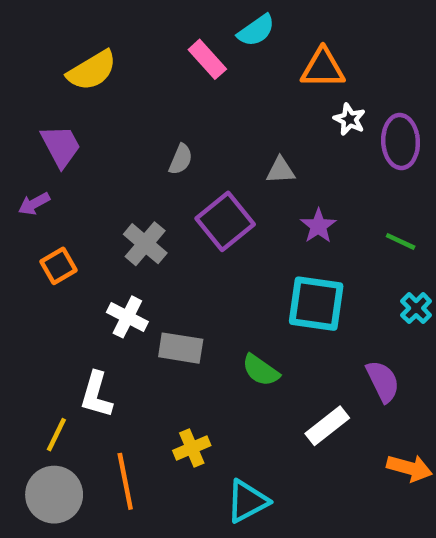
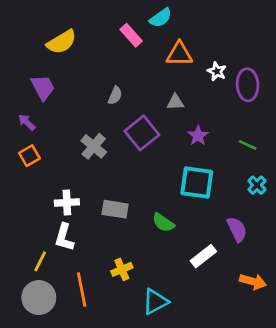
orange triangle: (323, 68) -> (179, 54), moved
purple arrow: (34, 204) -> (27, 122), turned 72
orange square: (59, 266) -> (29, 156), moved
white cross: (127, 317) -> (67, 203), moved, turned -30

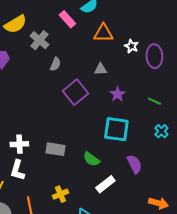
gray cross: (94, 146) -> (39, 40), moved
purple semicircle: (237, 229) -> (134, 164), moved
white rectangle: (203, 256) -> (105, 184), moved

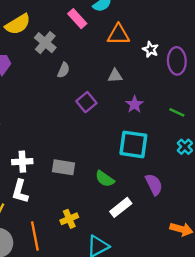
purple square: (75, 92) -> (86, 102), size x0.7

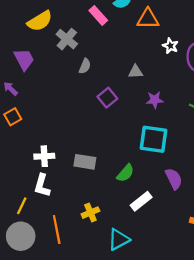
orange triangle: (118, 35) -> (148, 19), moved
purple star: (134, 104) -> (155, 100), turned 30
green semicircle: (105, 179) -> (125, 173), turned -84

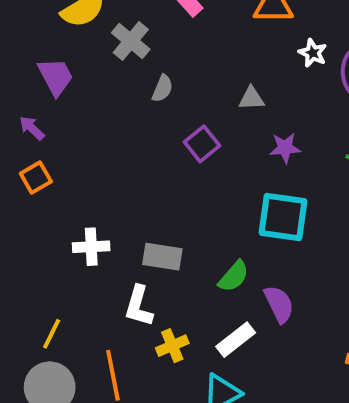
purple semicircle: (174, 179) -> (279, 304), moved
white L-shape: (42, 185) -> (139, 306), moved
white rectangle: (141, 201) -> (236, 340), moved

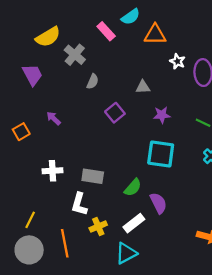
purple arrow: (32, 128) -> (54, 118), moved

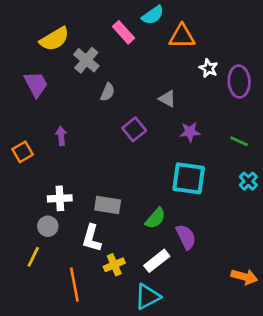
gray triangle: (143, 87) -> (167, 99), turned 32
purple arrow: (54, 118) -> (61, 136), turned 40
gray circle: (29, 250) -> (48, 226), moved, size x0.6

